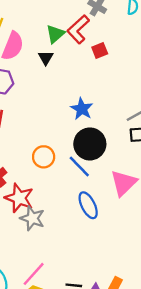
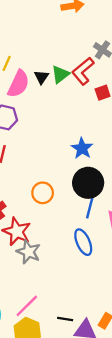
black triangle: (46, 58) -> (41, 77), moved
blue line: (79, 166) -> (90, 206), moved, turned 55

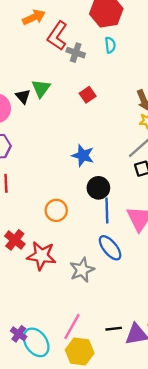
red L-shape: (83, 71) -> (57, 36), moved
black circle: (88, 183) -> (98, 188), size x0.7
gray star: (29, 252) -> (82, 270), moved, turned -30

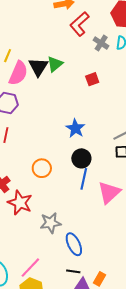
gray cross: (76, 53) -> (101, 43), moved
black triangle: (23, 96) -> (38, 67), size x1.5
blue ellipse: (110, 248) -> (74, 244), moved
black line: (114, 329) -> (73, 271), moved

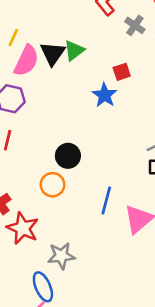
blue star: (75, 128) -> (105, 95), moved
black circle: (81, 158) -> (68, 156), moved
blue ellipse: (74, 244) -> (43, 287), moved

